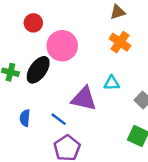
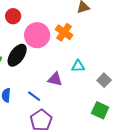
orange cross: (120, 42) -> (64, 32), moved
purple triangle: (84, 99) -> (55, 79), size x0.7

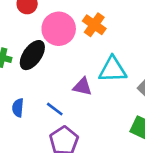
cyan triangle: (78, 66) -> (113, 70), size x1.6

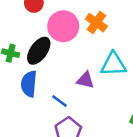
blue semicircle: (18, 108) -> (29, 84), moved, size x1.5

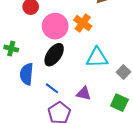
black ellipse: (39, 51) -> (54, 55), moved
purple triangle: (85, 80) -> (84, 93), moved

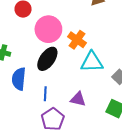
orange cross: (83, 23) -> (77, 40), moved
blue line: (52, 88) -> (45, 94), turned 56

